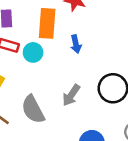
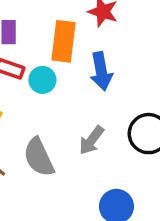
blue arrow: (76, 44) -> (101, 71), size x1.5

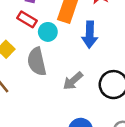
gray semicircle: (39, 157) -> (37, 62), moved

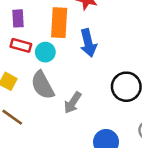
gray arrow: (73, 81) -> (73, 103), moved

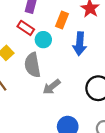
orange rectangle: (59, 23) -> (62, 20), size x0.7

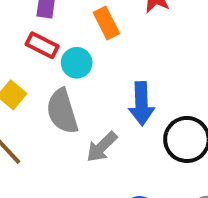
orange rectangle: (62, 20) -> (106, 23), turned -42
blue arrow: (80, 44) -> (141, 104), moved

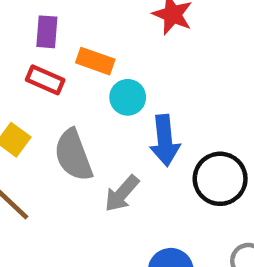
orange rectangle: (106, 23) -> (95, 61), moved, turned -40
cyan circle: (77, 63) -> (128, 97), moved

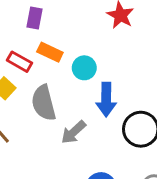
orange rectangle: (95, 61) -> (50, 52), moved
red rectangle: (45, 80) -> (19, 62), moved

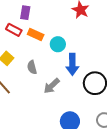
red rectangle: (19, 62) -> (14, 30), moved
gray semicircle: (44, 103) -> (32, 67), size x0.6

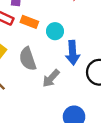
gray semicircle: (32, 67) -> (28, 59), size x1.5

